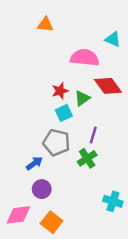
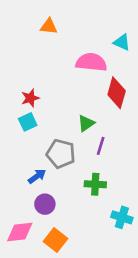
red diamond: (108, 86) -> (117, 93), turned 52
red star: (60, 91) -> (30, 98), moved
green triangle: (82, 98) -> (86, 123), moved
cyan square: (64, 113) -> (28, 122), moved
green cross: (87, 158) -> (95, 184), moved, turned 36

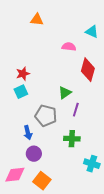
pink semicircle: (91, 62) -> (69, 47), size x0.6
blue arrow: (37, 176) -> (28, 133), turned 112

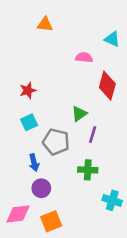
cyan square: (21, 92) -> (29, 122), moved
orange square: (42, 181) -> (51, 221), turned 30

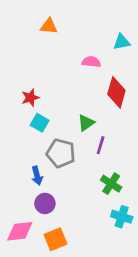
cyan triangle: (112, 39) -> (122, 42), turned -35
cyan square: (29, 122) -> (40, 123), moved, turned -35
green cross: (88, 170) -> (111, 184), moved, turned 30

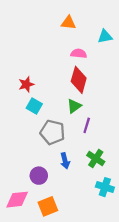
orange triangle: (49, 26) -> (68, 23), moved
red diamond: (116, 92) -> (79, 80), moved
blue arrow: (37, 176) -> (65, 161), moved

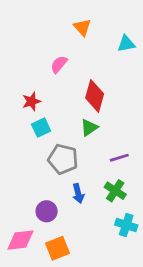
orange triangle: (68, 23) -> (82, 27), turned 42
pink semicircle: (79, 54) -> (59, 64), moved, turned -56
cyan square: (34, 106) -> (41, 128), turned 35
purple line: (87, 125) -> (119, 158), moved, turned 56

